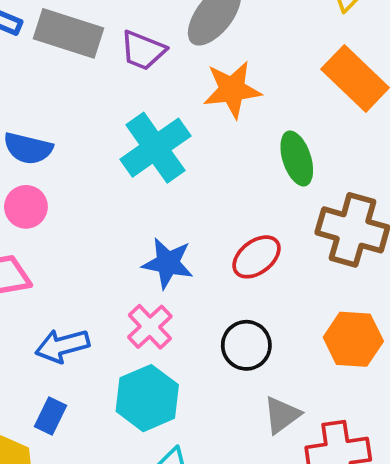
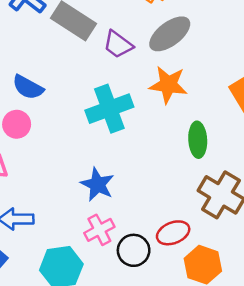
red ellipse: (257, 257) -> (173, 233), moved
pink cross: (150, 327) -> (99, 230), moved

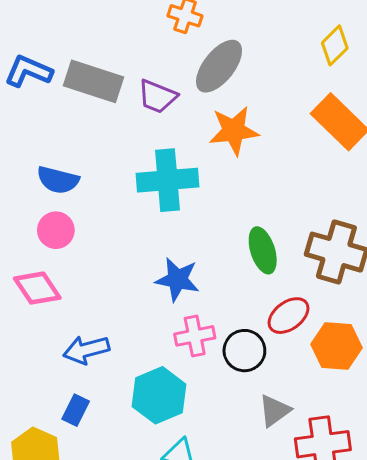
cyan cross: (109, 109) -> (168, 180), turned 30
green ellipse: (198, 140) -> (263, 250), moved
pink cross: (99, 230) -> (195, 336), turned 32

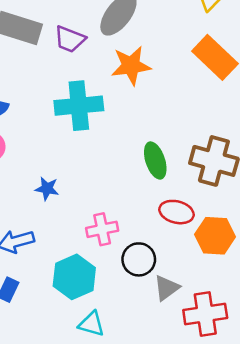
blue star: (177, 279) -> (47, 189), moved, size x0.7
red ellipse: (288, 316) -> (177, 212), turned 52
black circle: (244, 351) -> (139, 259), moved

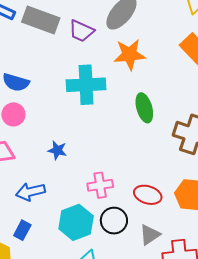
green ellipse: (155, 160) -> (144, 108), moved
red ellipse: (177, 212) -> (148, 195), moved
black circle: (139, 259) -> (114, 221), moved

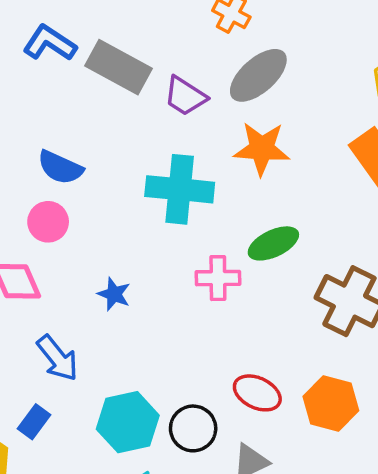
green ellipse: (144, 108) -> (273, 243), turned 72
pink cross: (100, 185) -> (218, 278), moved
blue arrow: (30, 192) -> (58, 358), turned -124

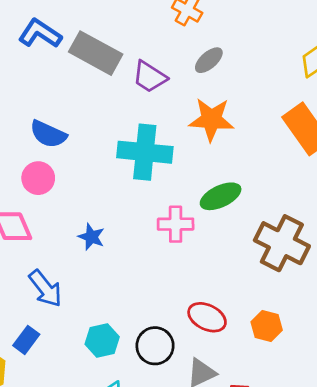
gray ellipse: (258, 75) -> (209, 60), size x0.6
orange hexagon: (331, 404) -> (267, 326), size x0.7
cyan hexagon: (128, 422) -> (102, 341), size x0.7

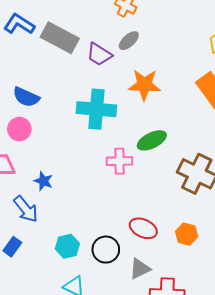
gray ellipse: (209, 60) -> (129, 41), moved
blue star: (91, 237) -> (43, 181), moved

